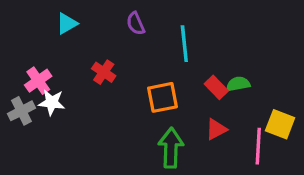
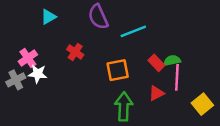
purple semicircle: (136, 24) -> (98, 17), size x1.5
cyan line: (184, 44) -> (133, 31), turned 75
yellow square: (280, 124) -> (202, 104), moved, turned 30
pink line: (258, 146) -> (177, 77), moved

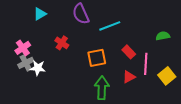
green semicircle: (172, 60) -> (163, 36), moved
white star: (38, 74) -> (38, 68), moved
gray cross: (16, 80) -> (26, 63), moved
yellow square: (202, 104) -> (167, 76), moved

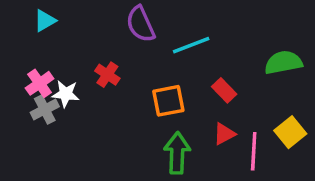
cyan triangle: (40, 14) -> (45, 21), moved
green semicircle: (163, 36) -> (283, 62), size x1.5
pink line: (146, 64) -> (254, 151), moved
white star: (38, 68) -> (66, 94), moved

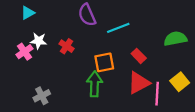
white star: (66, 94) -> (39, 41), moved
gray cross: (45, 109) -> (42, 96), moved
red triangle: (224, 134) -> (139, 83), size x1.6
green arrow: (177, 153) -> (95, 84), moved

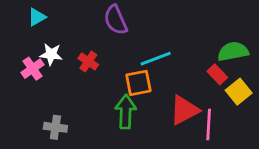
cyan line: (118, 28) -> (156, 59), moved
red rectangle: (139, 56) -> (217, 74), moved
yellow square: (180, 82) -> (239, 92), moved
gray cross: (42, 96) -> (55, 127), turned 35

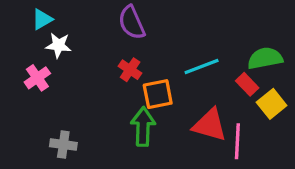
white star: (51, 54) -> (58, 45), moved
cyan line: (156, 59) -> (202, 66), moved
red cross: (88, 61) -> (130, 70), moved
red triangle: (184, 110) -> (210, 125), turned 44

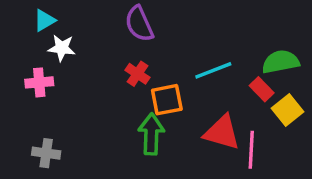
pink cross: (37, 78) -> (39, 82), turned 30
gray cross: (63, 145) -> (46, 153), moved

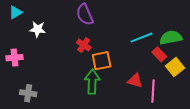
cyan triangle: (44, 20) -> (16, 12), moved
cyan line: (213, 70) -> (141, 38), moved
pink cross: (39, 82) -> (14, 58), moved
red triangle: (222, 132) -> (135, 81), size x0.7

